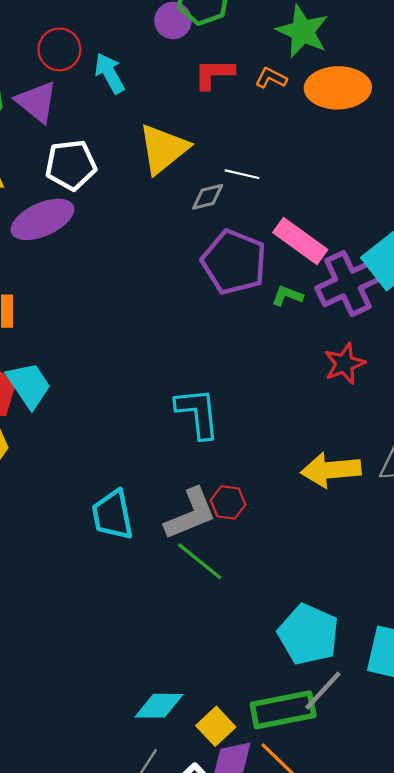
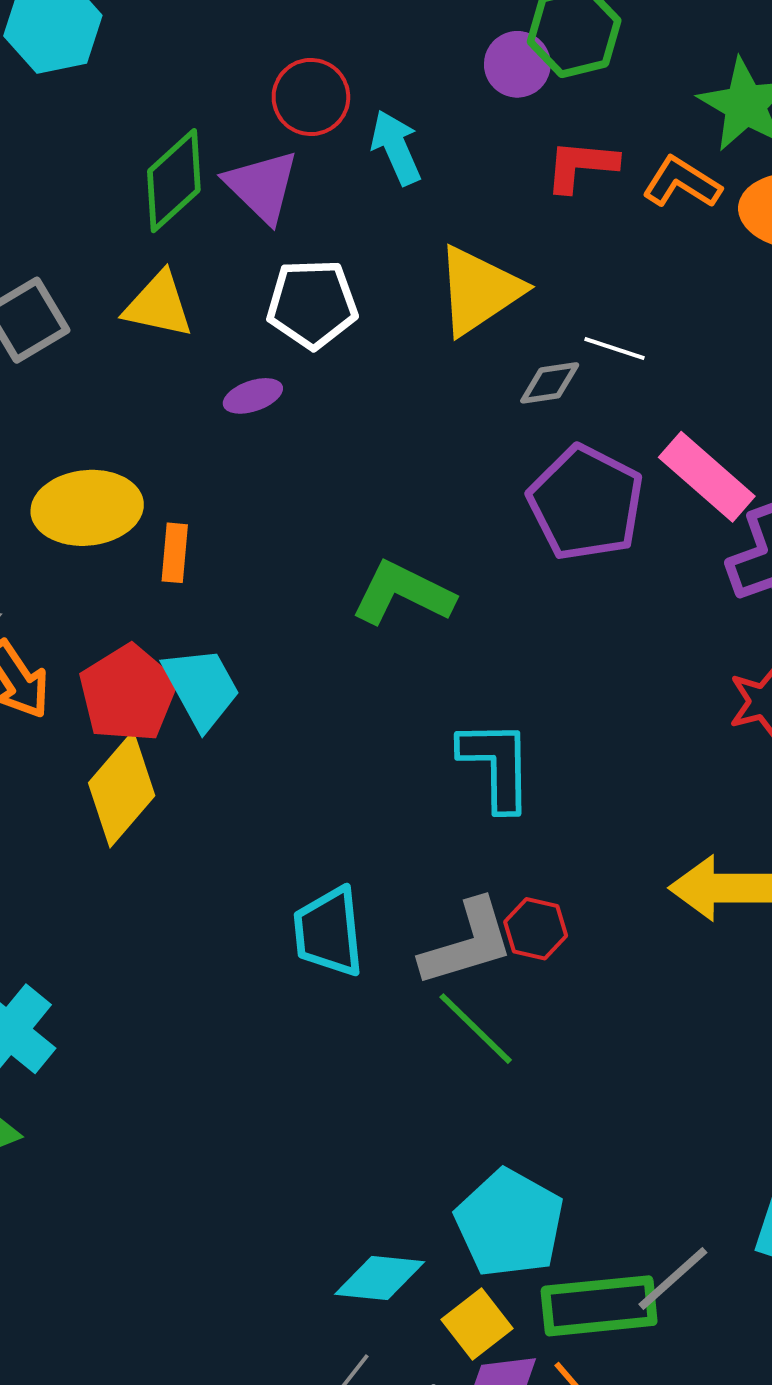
orange L-shape: (271, 78) -> (682, 183), size x1.4
purple ellipse: (42, 219) -> (253, 396), size x0.5
green L-shape: (287, 296) -> (403, 593), moved, size x1.8
cyan pentagon: (308, 634) -> (510, 1223), moved

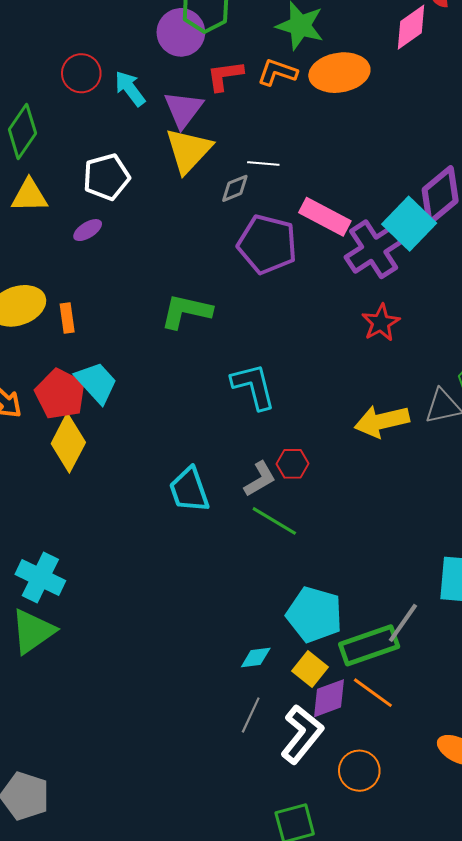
purple circle: (517, 64) -> (181, 32), size x1.4
purple triangle: (262, 186) -> (183, 109), moved, turned 36
gray L-shape: (467, 943) -> (260, 479), size x0.7
cyan diamond: (380, 1278) -> (256, 657), size x0.7

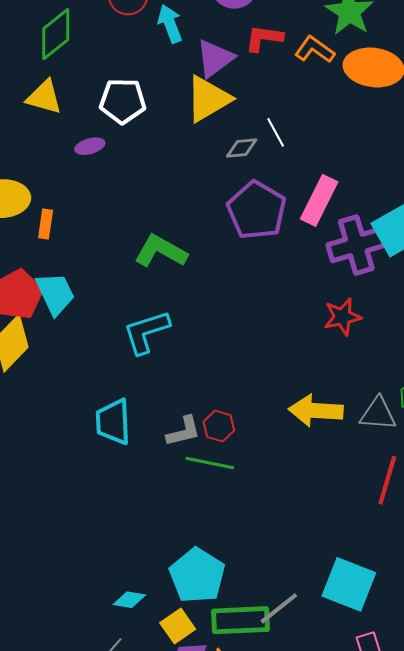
white line: (263, 163) -> (276, 132), turned 40
pink rectangle: (325, 217) -> (319, 200), turned 72
cyan L-shape: (253, 386) -> (146, 332), moved, turned -110
green line: (274, 521) -> (210, 463), moved, turned -36

